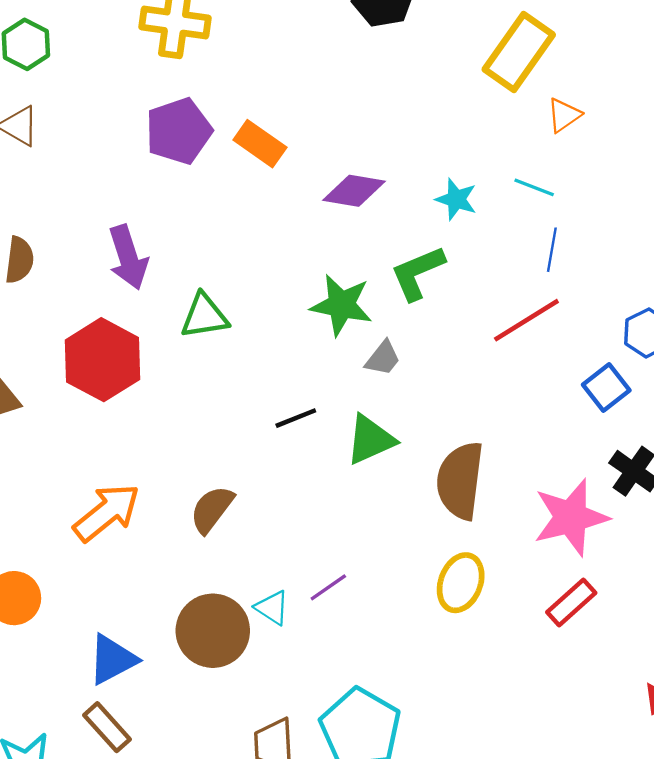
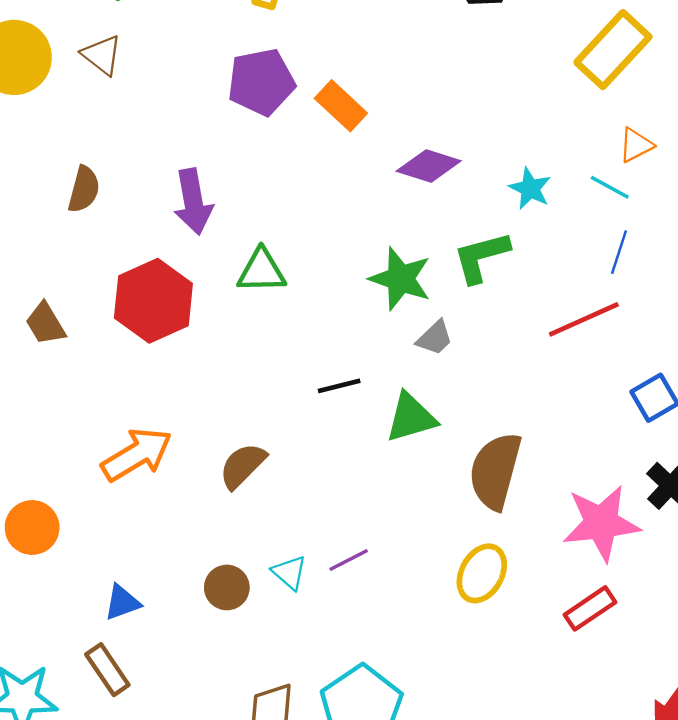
orange triangle: (564, 115) -> (636, 145), moved
brown circle: (213, 631) -> (227, 587), size x0.6
blue triangle: (112, 659) -> (122, 602), size x0.7

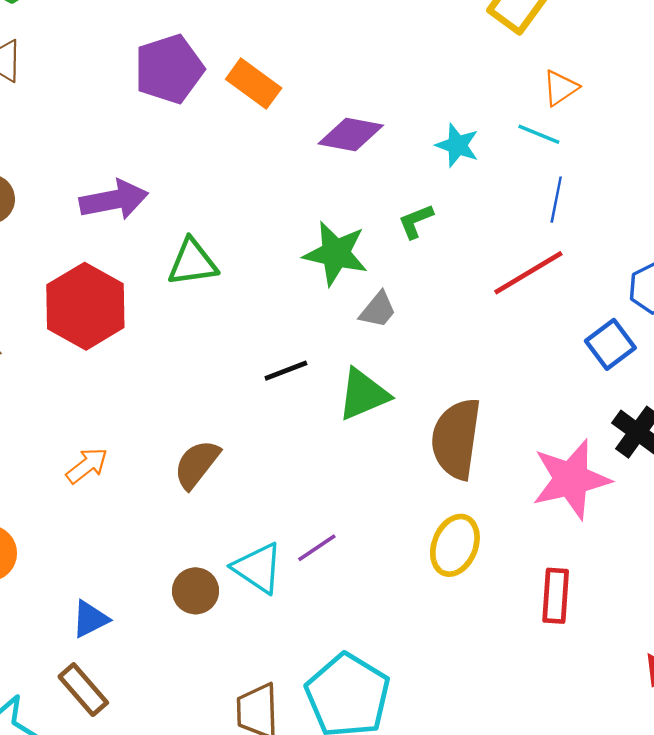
purple arrow: (193, 202) -> (114, 200), turned -84
green L-shape: (481, 257) -> (416, 221), size x0.6
orange arrow: (137, 454) -> (87, 466), size x0.6
cyan triangle: (289, 573) -> (258, 568), size x1.4
red rectangle: (590, 608) -> (556, 596), moved, turned -45

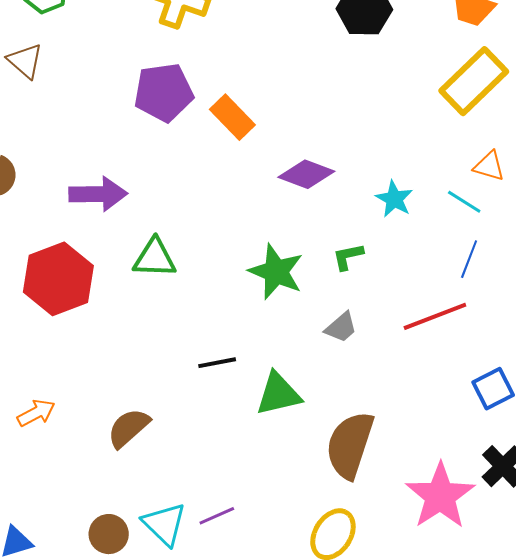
orange triangle: (560, 88) -> (489, 166), turned 40
gray trapezoid: (378, 310) -> (341, 327), moved
pink star: (571, 479) -> (440, 496), turned -30

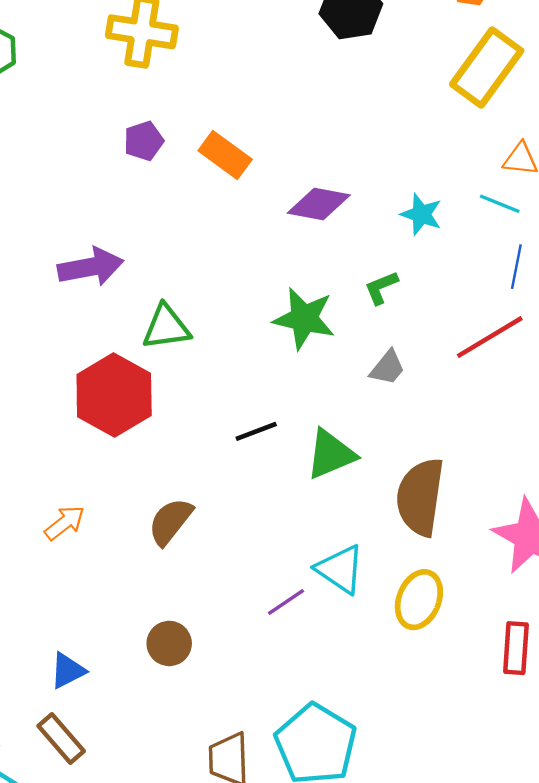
purple pentagon: (164, 92) -> (144, 141), size x0.6
red hexagon: (58, 279) -> (114, 395), moved
cyan triangle: (164, 524) -> (340, 569), moved

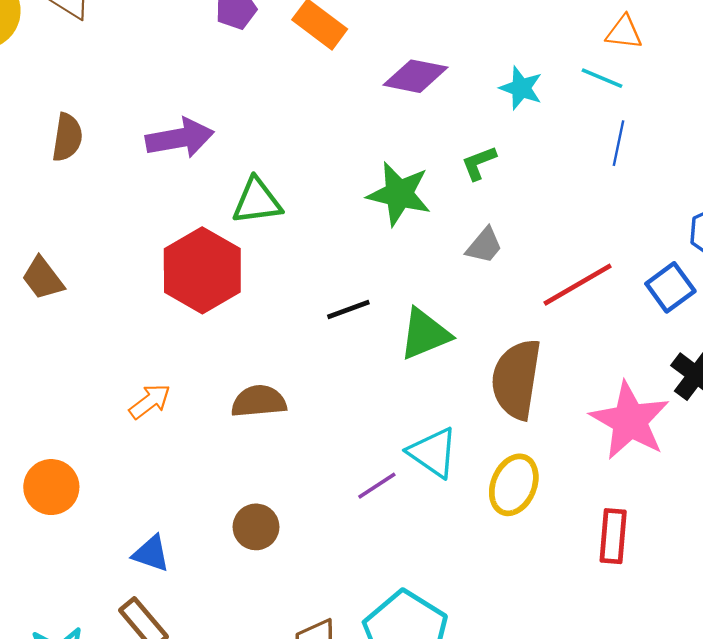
red line: (490, 337) -> (578, 285), moved
brown semicircle: (170, 521) -> (259, 401), turned 46
blue triangle: (68, 671) -> (151, 554), turned 45

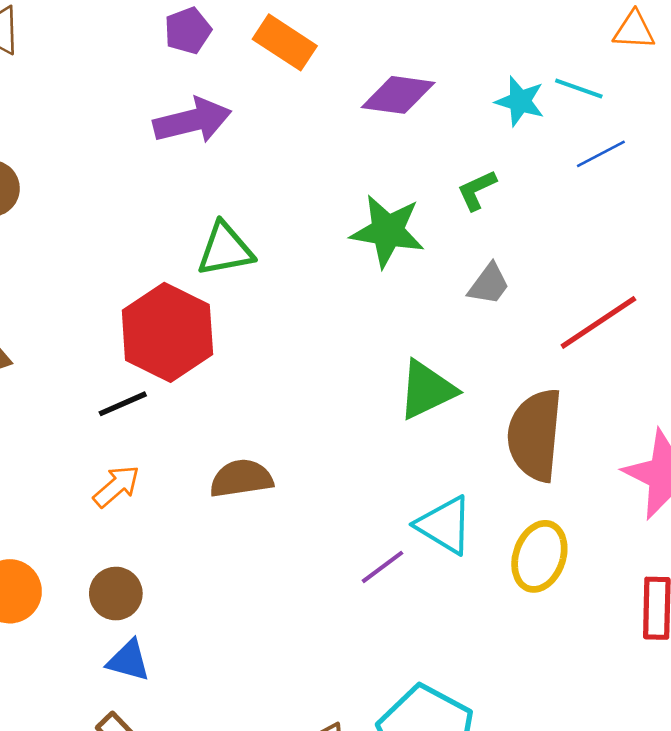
cyan line: (602, 78) -> (579, 88), moved
purple arrow: (180, 138) -> (192, 121), moved
blue line: (618, 143) -> (601, 154), moved, turned 54
black line: (348, 310) -> (123, 404), moved
brown circle: (256, 527) -> (116, 594), moved

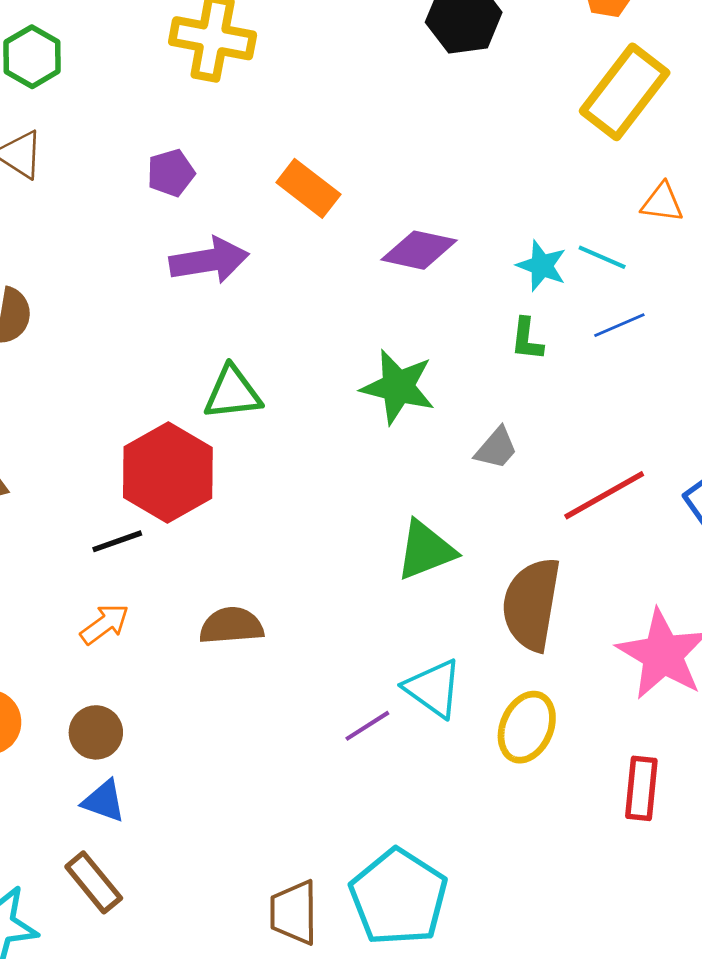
purple pentagon: (188, 31) -> (171, 173), moved
green L-shape: (477, 190) -> (527, 339), moved, turned -63

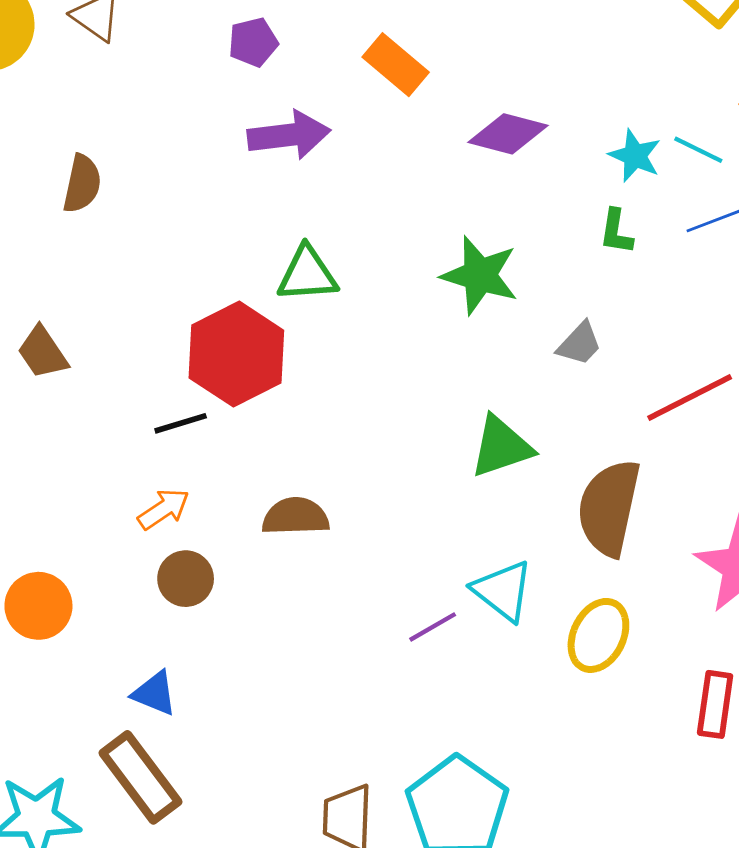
brown circle: (96, 732) -> (186, 579), moved
brown rectangle: (94, 882) -> (140, 777), size x1.4

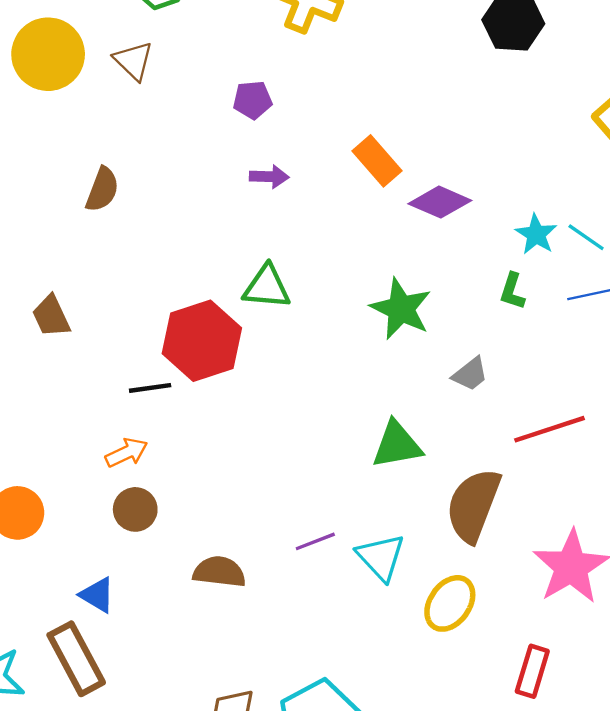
orange rectangle: (396, 65) -> (377, 161), moved
purple arrow: (289, 135) -> (269, 177), size x0.6
brown semicircle: (296, 516) -> (219, 572), moved
purple line: (433, 627) -> (315, 541), moved

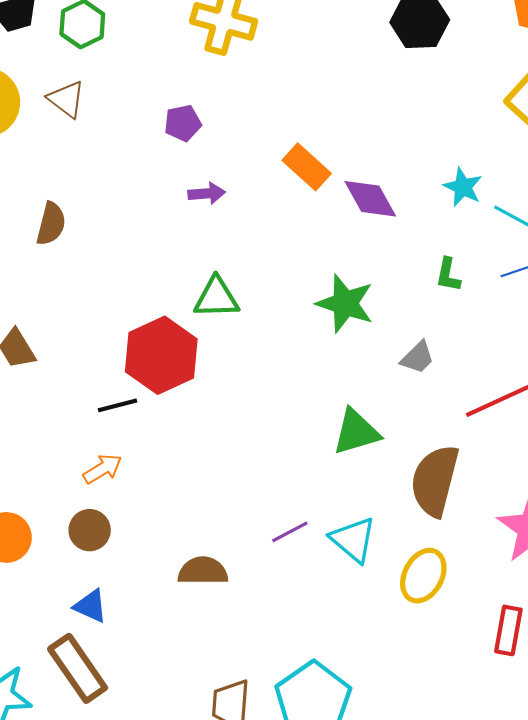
purple diamond: (440, 202) -> (370, 199), turned 44
cyan star: (536, 234) -> (463, 187), moved
brown circle: (135, 509) -> (90, 530), moved

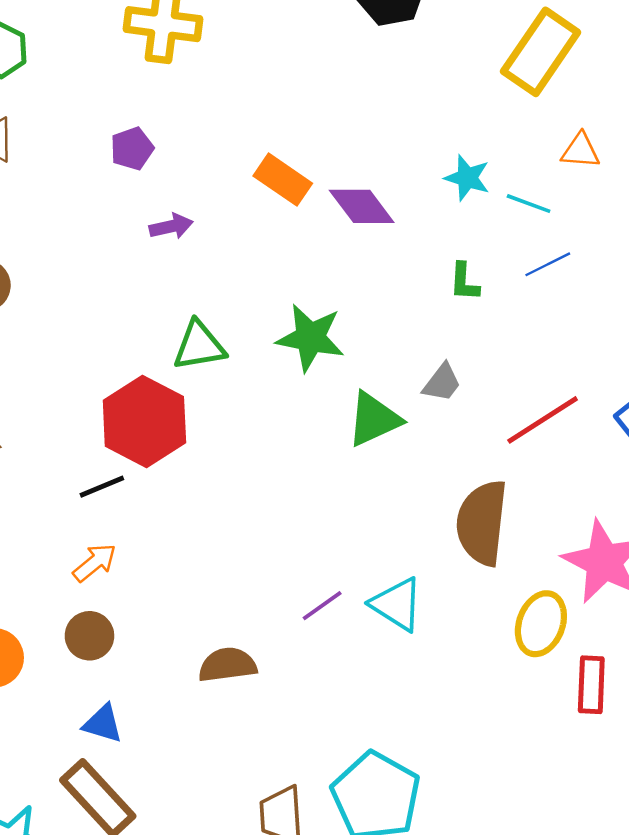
green star: (345, 303) -> (310, 338), moved
green triangle: (356, 432) -> (374, 419), moved
yellow ellipse: (423, 576) -> (541, 624), moved

